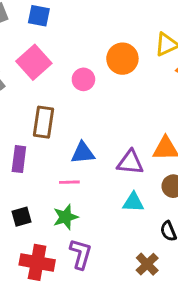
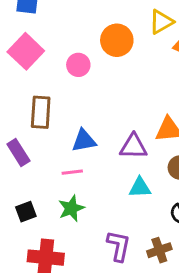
purple rectangle: (19, 159) -> (18, 152), turned -35
purple L-shape: (81, 254) -> (119, 246), moved
brown cross: (147, 264) -> (159, 250), turned 30

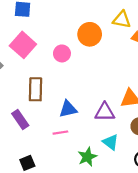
yellow triangle: (161, 22) -> (122, 20), turned 42
cyan triangle: (140, 188) -> (111, 142), turned 42
green star: (71, 208) -> (87, 157), moved

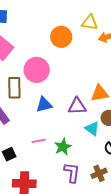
pink circle: (62, 53) -> (37, 70), moved, size x1.6
pink line: (60, 133) -> (39, 141), moved
cyan triangle: (111, 142) -> (92, 129), moved

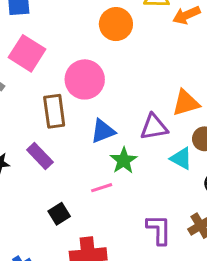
green star: (63, 147) -> (124, 160), moved

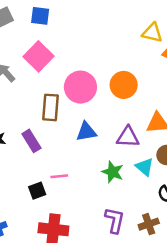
orange circle: (116, 24) -> (124, 85), moved
green star: (124, 160) -> (113, 172), moved, turned -30
pink line: (102, 188) -> (59, 176), moved

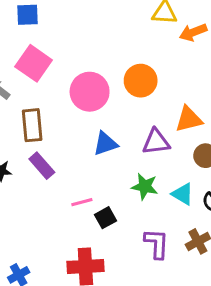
brown rectangle: (50, 107) -> (32, 125), moved
cyan triangle: (145, 167) -> (183, 194), moved
black square: (37, 191) -> (105, 218), moved

